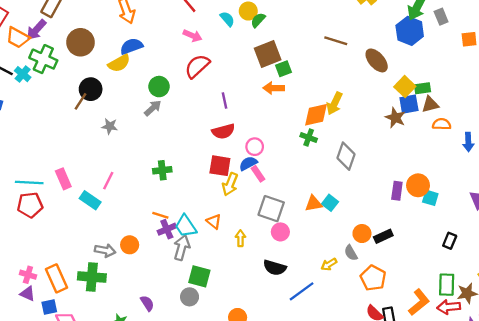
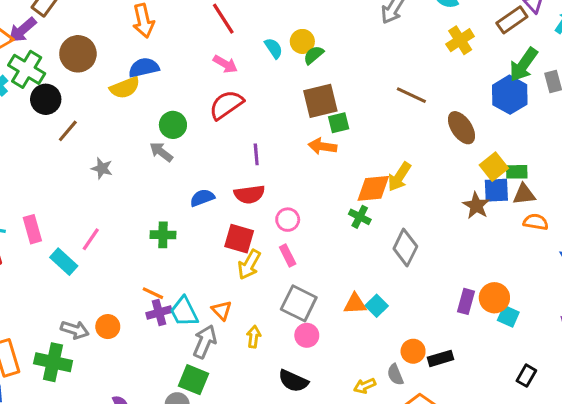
black circle: (91, 89) -> (46, 99), moved
gray arrow: (153, 108) -> (161, 152), turned -108
blue semicircle: (248, 163) -> (202, 198), moved
gray arrow: (182, 248) -> (205, 342), moved

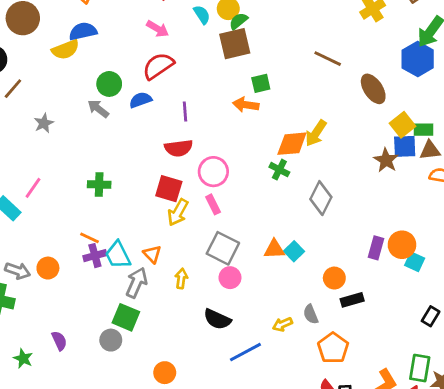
brown square: (320, 101) -> (235, 44), moved
gray star: (102, 168) -> (44, 123), turned 30
blue semicircle: (202, 198) -> (140, 100), moved
pink circle: (288, 220) -> (213, 172), size x1.4
orange circle: (413, 351) -> (334, 278), moved

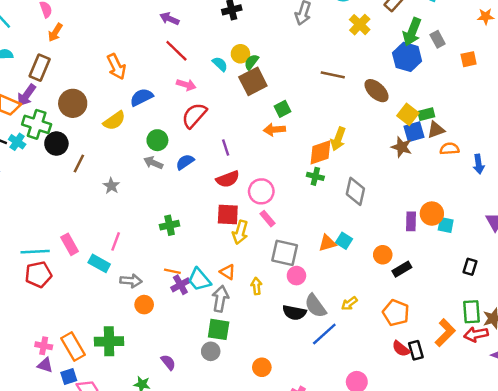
blue semicircle: (83, 31) -> (142, 97), moved
blue semicircle: (140, 100) -> (185, 162), moved
gray arrow: (18, 271) -> (131, 281), moved
gray semicircle: (311, 314) -> (315, 306), moved, size x1.5

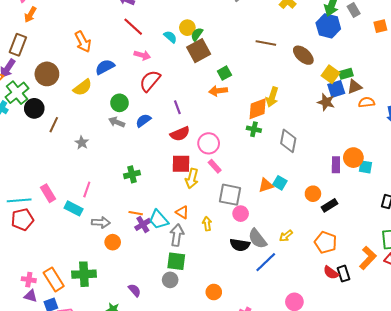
green cross: (37, 124) -> (17, 93), turned 35

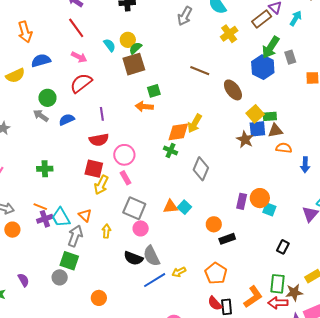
yellow arrow: (286, 236) -> (179, 272), moved

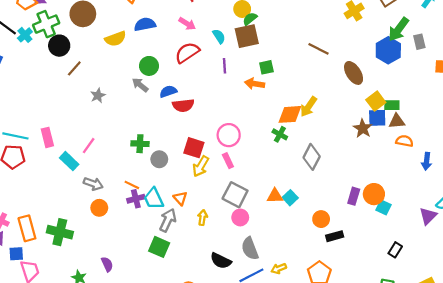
cyan semicircle: (110, 45) -> (219, 36), moved
purple line: (102, 114) -> (224, 66), moved
red semicircle: (99, 140) -> (183, 105), moved
black semicircle: (133, 258) -> (221, 261), moved
gray circle: (60, 277) -> (159, 159), moved

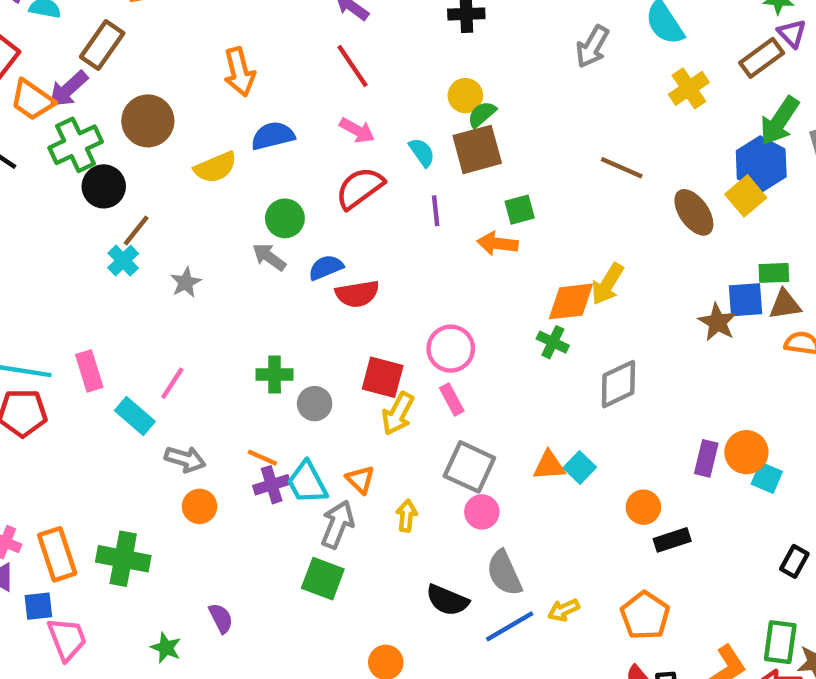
cyan cross: (25, 35) -> (123, 261), moved
yellow square: (376, 101) -> (746, 196), moved
gray diamond: (312, 157) -> (618, 384), turned 40

